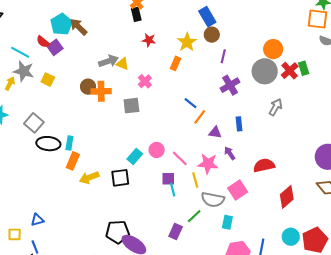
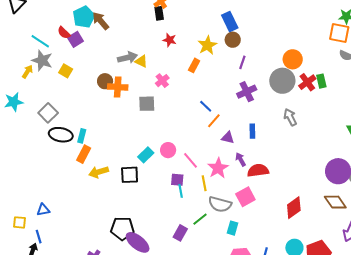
gray arrow: (276, 107) -> (290, 117), turned -60
pink star: (208, 164) -> (218, 168), turned 30
red semicircle: (264, 165) -> (258, 170), moved

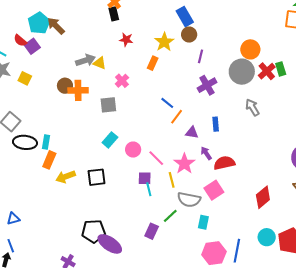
cyan rectangle: (146, 155) -> (110, 140), moved

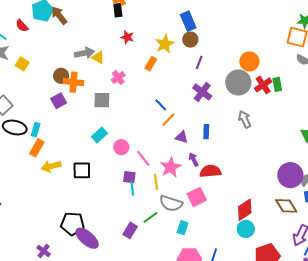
purple square: (32, 46) -> (59, 101), moved
purple cross: (207, 85) -> (202, 92), turned -30
cyan circle: (267, 237) -> (246, 229), moved

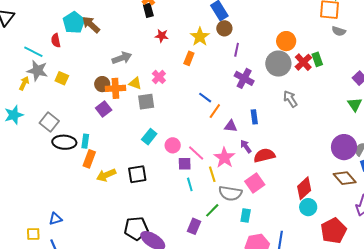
red semicircle: (22, 26) -> (56, 41), turned 40
yellow triangle: (98, 57) -> (135, 83), moved
purple square: (129, 177) -> (185, 164), moved

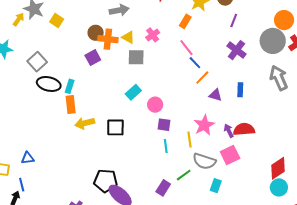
gray arrow: (290, 99) -> (279, 78), size x1.4
purple arrow: (246, 146) -> (229, 131), moved
pink line: (196, 153) -> (186, 48), moved
orange rectangle: (89, 159) -> (71, 104), turned -36

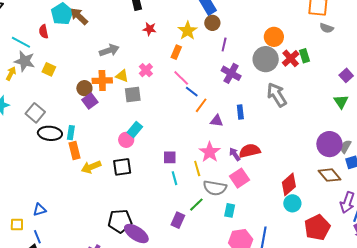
brown circle: (96, 33) -> (84, 88), moved
pink circle: (155, 105) -> (126, 140), moved

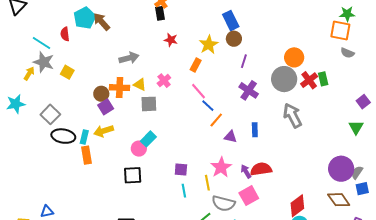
yellow arrow: (91, 167) -> (104, 131), moved

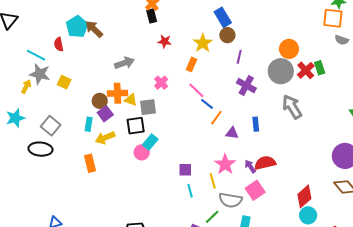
yellow triangle: (140, 84) -> (131, 100), moved
black ellipse: (63, 136) -> (40, 149), moved
cyan rectangle: (84, 137) -> (89, 124), moved
black square: (133, 175) -> (136, 126), moved

